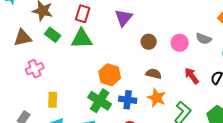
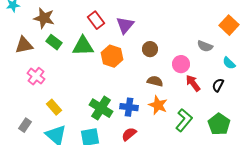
red rectangle: (83, 14) -> (96, 20), moved, turned -54
pink circle: (180, 43) -> (181, 64), moved
pink cross: (35, 69) -> (36, 76), turned -30
orange hexagon: (110, 75) -> (112, 56), moved
yellow rectangle: (53, 100) -> (54, 107), turned -42

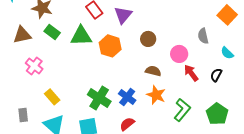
gray semicircle: (205, 46) -> (203, 36), turned 56
blue cross: (129, 107) -> (127, 97), turned 30
gray rectangle: (25, 125) -> (23, 115), turned -40

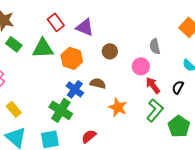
purple triangle: (123, 15) -> (85, 27), turned -48
gray semicircle: (203, 36) -> (155, 46), moved
brown semicircle: (153, 71) -> (98, 83), moved
blue cross: (127, 97) -> (75, 89), moved
green L-shape: (182, 110) -> (155, 110), moved

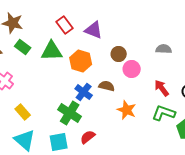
gray semicircle: (155, 46) -> (164, 49), turned 105
pink circle: (141, 66) -> (132, 69), moved
green L-shape: (155, 110) -> (164, 113), turned -110
red semicircle: (89, 136) -> (88, 137), moved

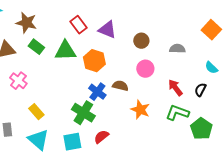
brown circle: (119, 54) -> (141, 41), moved

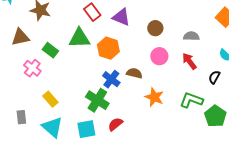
green rectangle: (36, 47) -> (50, 50), moved
red arrow: (175, 88) -> (189, 61), moved

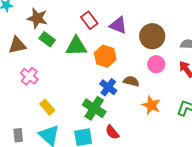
brown circle: (155, 28) -> (152, 36), size x1.6
green rectangle: (50, 50) -> (47, 39), moved
gray rectangle: (21, 117) -> (18, 135), moved
red semicircle: (115, 124) -> (112, 132), turned -91

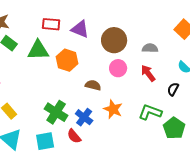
red rectangle: (89, 20) -> (51, 24), turned -48
blue cross: (108, 87) -> (84, 117), moved

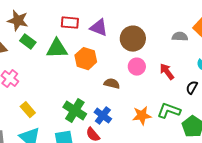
gray semicircle: (150, 48) -> (180, 37), moved
orange star: (113, 109) -> (142, 116), moved, turned -30

